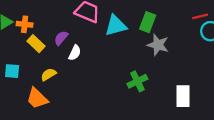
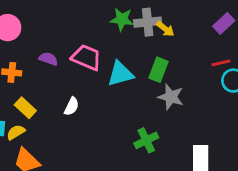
purple semicircle: (61, 38) -> (48, 59), moved, turned 70
yellow rectangle: (36, 44) -> (25, 108), moved
yellow semicircle: (49, 74) -> (16, 132), moved

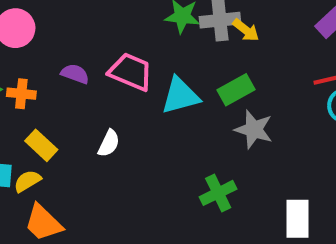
green rectangle: (159, 70) -> (236, 90), turned 40

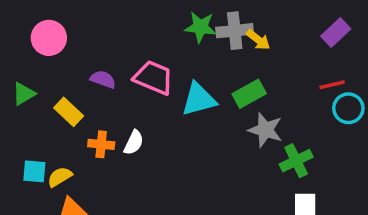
orange cross: (21, 94) -> (101, 144), moved
yellow rectangle: (41, 145) -> (69, 112), moved
green cross: (218, 193) -> (296, 161), moved

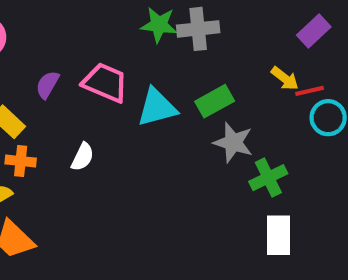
yellow arrow: (258, 40) -> (285, 78), moved
purple semicircle: (103, 79) -> (47, 85), turned -80
orange cross: (101, 144) -> (21, 161), moved

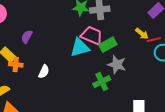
pink trapezoid: (105, 83) -> (92, 36), moved
orange cross: (21, 161) -> (16, 65), moved
green cross: (268, 178) -> (102, 82), moved

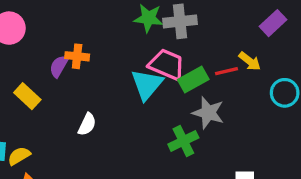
red line: (154, 40) -> (227, 71), moved
cyan triangle: (80, 48) -> (147, 85), turned -35
orange cross: (16, 65) -> (77, 56), moved

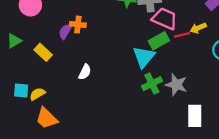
yellow arrow: (250, 61) -> (198, 28), turned 119
pink trapezoid: (167, 65) -> (165, 19), moved
cyan triangle: (147, 85) -> (144, 57), moved
gray star: (208, 113) -> (176, 85), moved

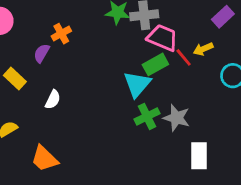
orange cross: (78, 25) -> (61, 34), moved, turned -35
red line: (182, 35) -> (184, 57), turned 63
white semicircle: (85, 72) -> (53, 100), moved
orange trapezoid: (47, 118) -> (44, 159), moved

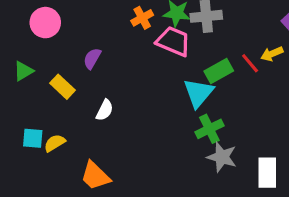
orange cross: (61, 34) -> (142, 18), moved
pink trapezoid: (162, 38) -> (173, 41), moved
gray star: (177, 118) -> (222, 157), moved

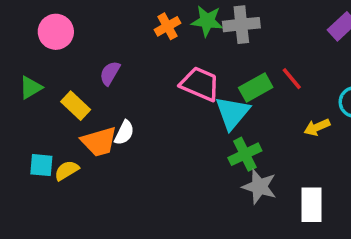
pink trapezoid: (173, 41) -> (200, 84), moved
yellow arrow: (272, 54) -> (317, 127), moved
orange trapezoid: (95, 176) -> (99, 142), moved, turned -60

